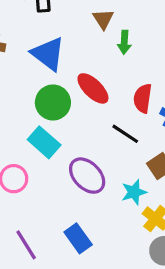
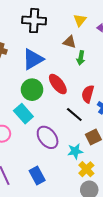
brown triangle: (103, 19) -> (69, 42), turned -48
blue triangle: (48, 54) -> (33, 59), turned 45

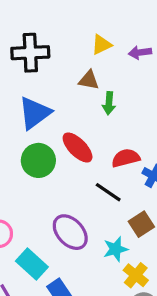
yellow triangle: (80, 20) -> (101, 45), turned 32
red semicircle: (88, 94) -> (126, 158), turned 66
cyan rectangle: (23, 114) -> (32, 264), moved

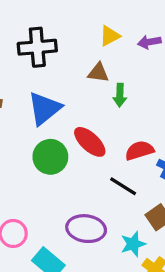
purple ellipse: (70, 232) -> (86, 229), turned -36

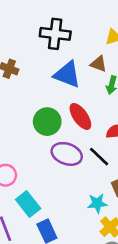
blue triangle: (44, 108) -> (67, 74), moved, turned 48
purple ellipse: (86, 229) -> (67, 154), moved

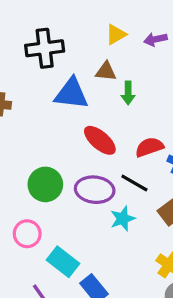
green circle: (47, 122) -> (45, 184), moved
cyan star: (97, 203) -> (123, 219), moved

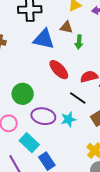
purple ellipse: (95, 190) -> (43, 116), moved

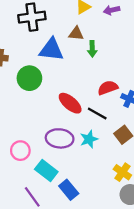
red ellipse: (59, 70) -> (70, 103), moved
green circle: (23, 94) -> (29, 78), moved

